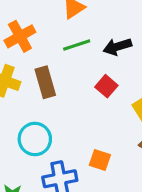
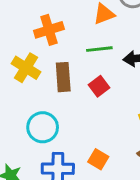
red square: (106, 86) -> (99, 86), moved

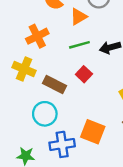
brown rectangle: (63, 77) -> (54, 85), moved, turned -50
orange square: (98, 159) -> (93, 132), size x1.5

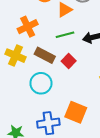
brown rectangle: (54, 85) -> (45, 55), moved
cyan circle: (45, 114) -> (41, 83), moved

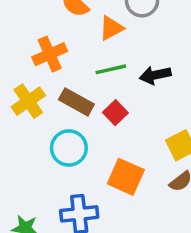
yellow cross: (15, 56) -> (28, 101), turned 30
orange square: (76, 112) -> (126, 177), moved

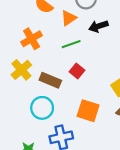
black arrow: (155, 75) -> (98, 26), moved
brown rectangle: (76, 102) -> (50, 80), moved
cyan circle: (69, 148) -> (42, 108), moved

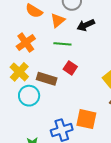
green line: (71, 44) -> (62, 44), turned 30
cyan circle: (42, 108) -> (29, 96), moved
orange square: (88, 111) -> (86, 119), moved

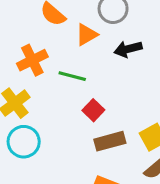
green line: (62, 44) -> (72, 76), moved
brown rectangle: (47, 79) -> (110, 141), moved, turned -42

